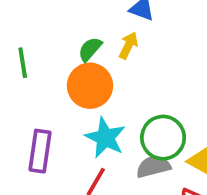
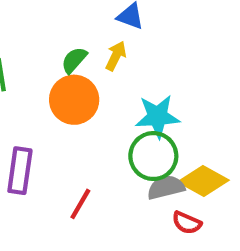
cyan star: (105, 138) -> (158, 116), moved, turned -30
gray semicircle: (153, 166) -> (166, 187), moved

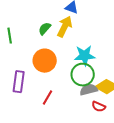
yellow arrow: (116, 56) -> (65, 27), size x1.5
orange circle: (74, 100) -> (45, 61), moved

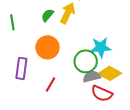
cyan star: (85, 56) -> (101, 47), moved
red semicircle: (99, 107) -> (102, 94), size x1.5

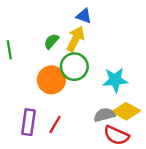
green circle: (86, 61) -> (74, 67), moved
purple rectangle: (21, 68) -> (28, 122), moved

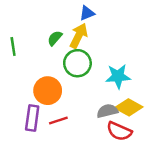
blue triangle: (84, 16) -> (87, 13), turned -42
orange circle: (51, 80) -> (48, 91), moved
red line: (55, 124) -> (58, 120), turned 42

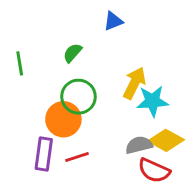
yellow arrow: (79, 36) -> (134, 83), moved
green circle: (77, 63) -> (79, 97), moved

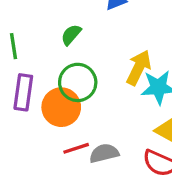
gray semicircle: (139, 145) -> (104, 153), moved
purple rectangle: (44, 154) -> (23, 92), moved

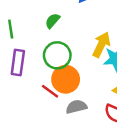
orange circle: (61, 107) -> (66, 79), moved
red line: (76, 148) -> (50, 91), moved, turned 54

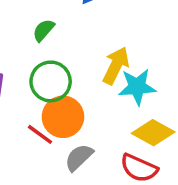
gray semicircle: (76, 107) -> (79, 157), turned -30

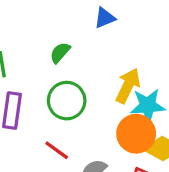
orange circle: (63, 117) -> (136, 134), moved

